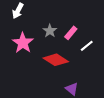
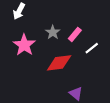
red diamond: (56, 60) -> (59, 63), turned -40

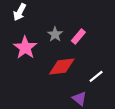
white line: (92, 48) -> (96, 76), moved

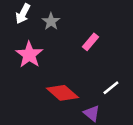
gray star: (55, 34) -> (51, 21), moved
red diamond: (62, 66) -> (62, 93), moved, turned 48

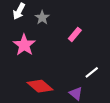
red diamond: (62, 93) -> (40, 86), moved

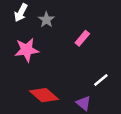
pink star: (24, 45) -> (27, 50), turned 30

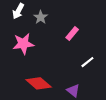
white line: (101, 80) -> (87, 62), moved

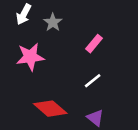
white line: (87, 62) -> (93, 81), moved

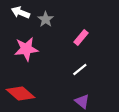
white arrow: (24, 14) -> (21, 12), turned 84
red diamond: (50, 109) -> (21, 93), moved

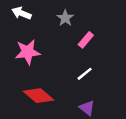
gray star: (46, 19) -> (65, 18), moved
red diamond: (21, 93) -> (39, 96), moved

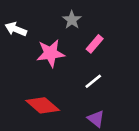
white arrow: (22, 13) -> (16, 29), moved
pink star: (28, 52) -> (51, 53), moved

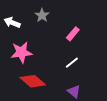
gray star: (72, 20) -> (42, 15), moved
pink star: (51, 53) -> (21, 52), moved

